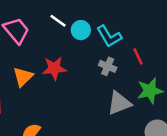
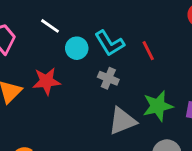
cyan circle: (81, 30) -> (77, 48), moved
red line: (138, 56) -> (148, 51), moved

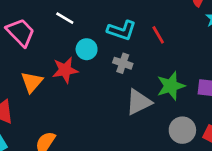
cyan L-shape: (110, 43) -> (122, 30), turned -36
cyan circle: (77, 48) -> (87, 49), moved

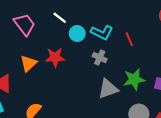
cyan circle: (87, 49) -> (77, 33), moved

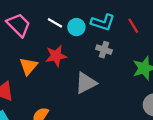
white line: (60, 18) -> (55, 23), moved
gray triangle: (108, 89) -> (86, 83), moved

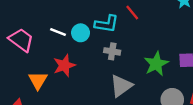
red line: (133, 26) -> (132, 12), moved
gray triangle: (86, 83) -> (121, 86), moved

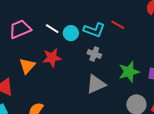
red line: (132, 12) -> (118, 25), turned -32
pink trapezoid: (21, 40) -> (20, 29), turned -70

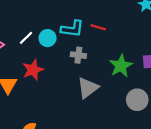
red line: (118, 25) -> (98, 27), moved
white line: (52, 29) -> (26, 38), turned -64

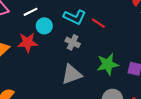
cyan circle: (48, 38) -> (44, 26), moved

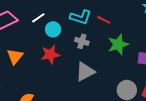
red star: (28, 42) -> (50, 54), moved
green star: (108, 64) -> (118, 44), moved

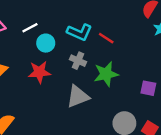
green star: (118, 44) -> (106, 74), moved

